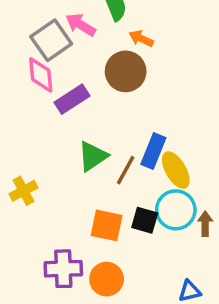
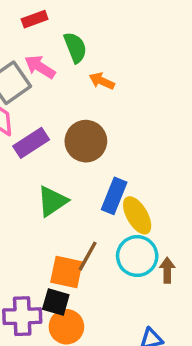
brown circle: (126, 71) -> (86, 141), moved
brown line: (126, 170) -> (88, 256), moved
black square: (145, 220) -> (56, 302), moved

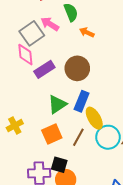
blue rectangle: (114, 196) -> (82, 101), moved
yellow ellipse: (137, 215) -> (94, 118), moved
orange square: (66, 272) -> (52, 134), moved, turned -36

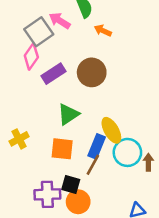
pink diamond: (25, 55) -> (31, 56), turned 40
blue rectangle: (82, 101) -> (97, 146), moved
orange square: (52, 134) -> (62, 149), turned 30
brown line: (78, 137) -> (93, 165), moved

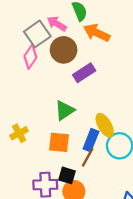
orange arrow: (103, 31) -> (97, 33), size x1.6
brown circle: (92, 72) -> (64, 50), moved
purple rectangle: (54, 74) -> (84, 73), moved

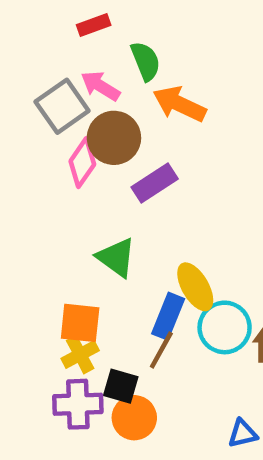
pink diamond: (30, 57) -> (82, 163), moved
green triangle: (65, 110) -> (116, 257), turned -50
yellow cross: (19, 133) -> (80, 355), moved
orange square: (59, 142) -> (80, 323), moved

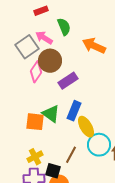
orange arrow: (179, 104) -> (94, 46), moved
blue rectangle: (168, 316) -> (74, 111), moved
orange square: (80, 323) -> (35, 122), moved

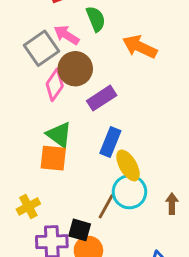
green triangle: (51, 114) -> (59, 135), moved
cyan circle: (99, 145) -> (129, 192), moved
yellow cross: (35, 157) -> (28, 206), moved

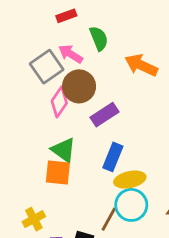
yellow ellipse: (128, 165) -> (130, 180), turned -72

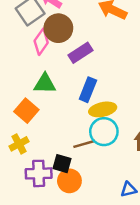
green triangle: (64, 150) -> (45, 84), turned -35
orange square: (58, 172) -> (26, 111), moved, turned 35
brown line: (109, 219) -> (84, 144), turned 45

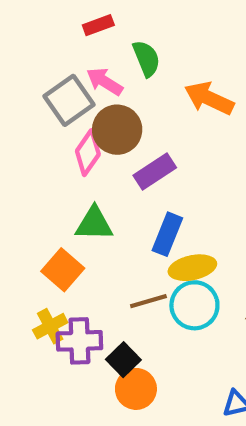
brown line: (84, 144) -> (148, 301), moved
black square: (62, 164) -> (123, 360), turned 30
purple cross: (39, 173) -> (79, 341), moved

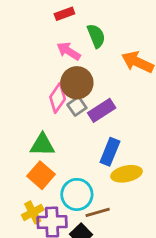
gray square: (69, 100) -> (77, 106), moved, size x0.6
green triangle: (94, 224) -> (42, 145), moved
brown line: (148, 301) -> (98, 212), moved
cyan circle: (194, 305) -> (77, 194), moved

